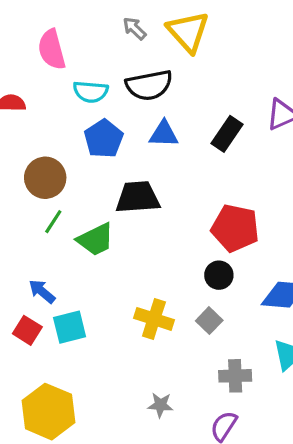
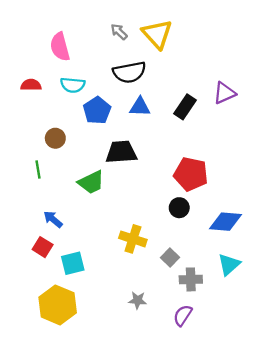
cyan semicircle: (91, 92) -> (73, 85), moved
brown circle: (45, 178) -> (55, 138), size x0.7
green line: (53, 222) -> (38, 169), moved, turned -42
gray square: (209, 321) -> (170, 257), moved
cyan square: (70, 327) -> (73, 263), moved

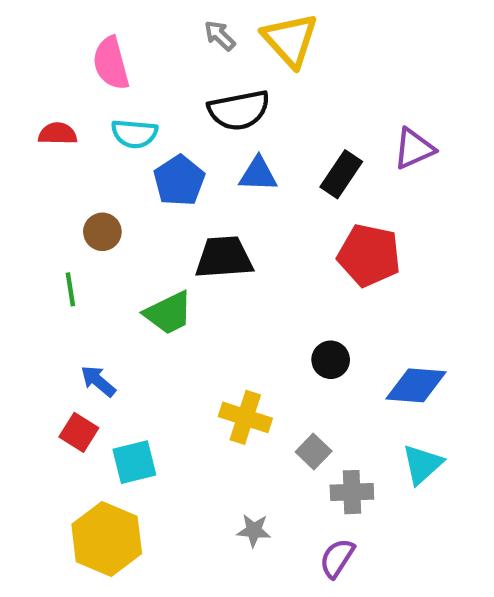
red pentagon: (191, 174) -> (369, 255), moved

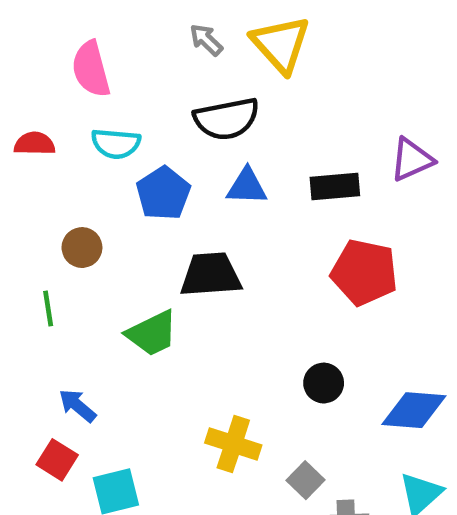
black rectangle: (341, 174) -> (335, 187), turned 51

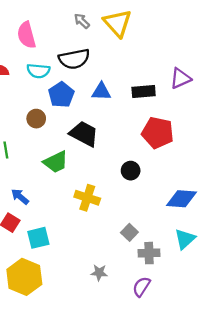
black semicircle: (227, 119) -> (74, 59), moved
brown circle: (82, 248) -> (36, 119), moved
black trapezoid: (211, 275) -> (84, 134), turned 32
black circle: (324, 383) -> (131, 171), moved
yellow cross: (233, 444) -> (87, 198), moved

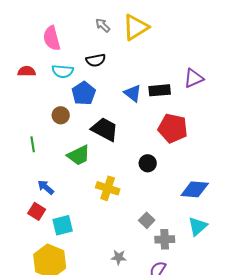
yellow triangle: (118, 23) -> (136, 27), turned 40
black semicircle: (74, 59) -> (96, 60), size x0.7
blue triangle: (101, 91) -> (133, 93), moved, turned 36

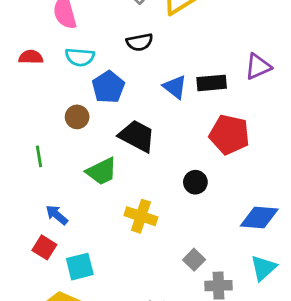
black semicircle: (96, 60) -> (140, 42), moved

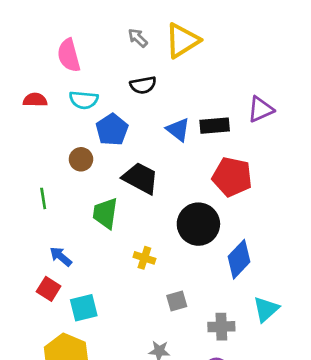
green trapezoid: (102, 171) -> (105, 213), turned 124
black circle: (195, 182) -> (198, 224), size x1.8
yellow cross: (141, 216) -> (144, 258), size x0.7
blue diamond: (259, 218) -> (239, 259), moved, turned -51
gray square: (194, 260) -> (177, 301), moved, turned 30

